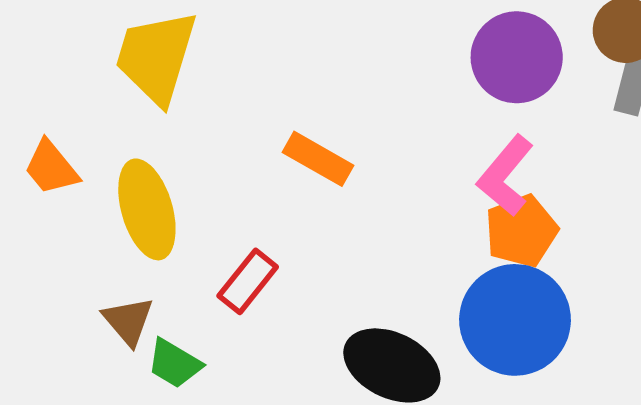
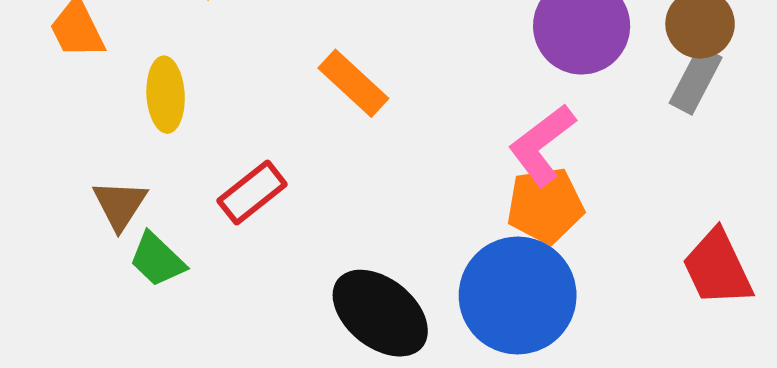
yellow ellipse: (147, 209) -> (166, 95), size x0.7

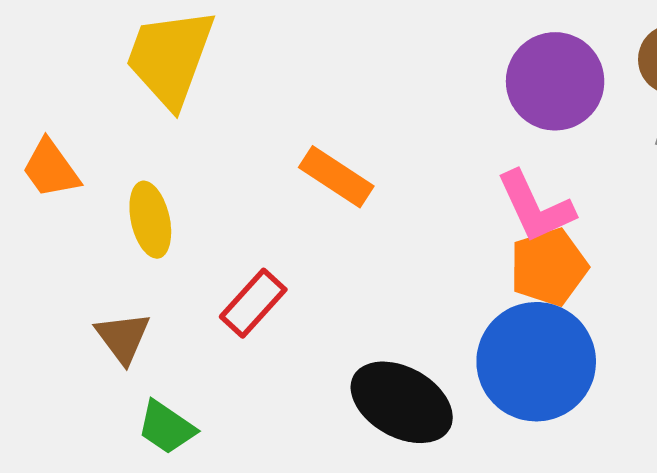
pink L-shape: (542, 145) -> (535, 207), turned -68
green trapezoid: (157, 260) -> (166, 427), moved

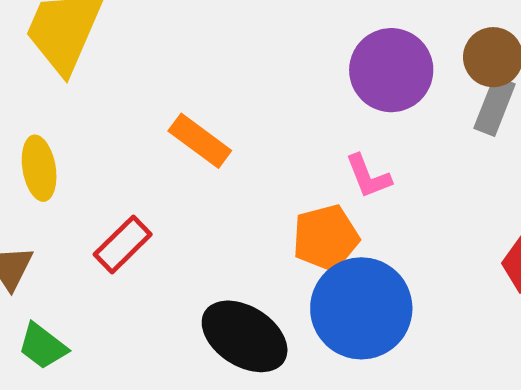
pink L-shape: (535, 207) -> (368, 176), size x0.7
orange pentagon: (549, 267) -> (326, 238), moved

